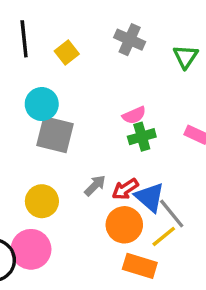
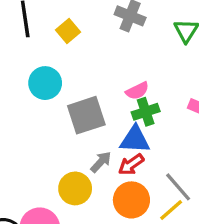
gray square: (55, 135) -> (86, 115), moved, turned -30
blue triangle: (150, 197) -> (135, 139), moved, turned -36
yellow circle: (42, 201) -> (75, 188), moved

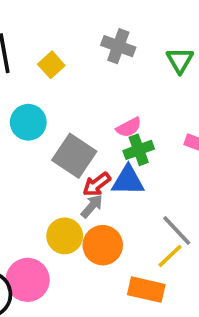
gray square: (86, 115) -> (74, 156), turned -36
red arrow: (131, 164) -> (97, 184), moved
orange circle: (131, 200) -> (103, 245), moved

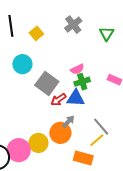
gray cross: (118, 46) -> (73, 25), turned 30
gray arrow: (92, 206) -> (68, 122), moved
yellow circle: (65, 236) -> (38, 143), moved

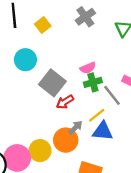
blue triangle: (76, 98) -> (103, 131), moved
gray line: (101, 127) -> (112, 95), moved
yellow line: (97, 140) -> (97, 115), moved

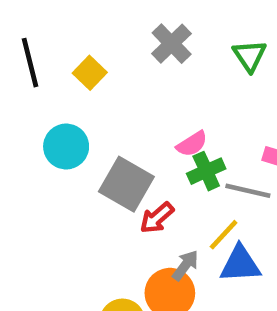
gray line: (112, 95) -> (248, 191), turned -30

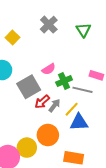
pink semicircle: (192, 144) -> (49, 69), moved
gray square: (126, 184) -> (29, 87), turned 30
gray arrow: (185, 265) -> (54, 106), moved

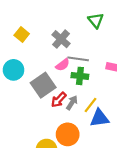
gray cross: (49, 25) -> (61, 39), moved
green cross: (64, 81) -> (80, 76), turned 35
gray line: (82, 90) -> (78, 59), moved

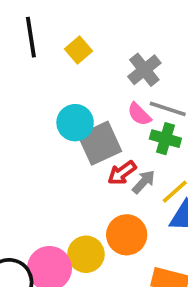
pink semicircle: (63, 65) -> (139, 114), turned 72
cyan circle: (13, 70) -> (75, 123), moved

